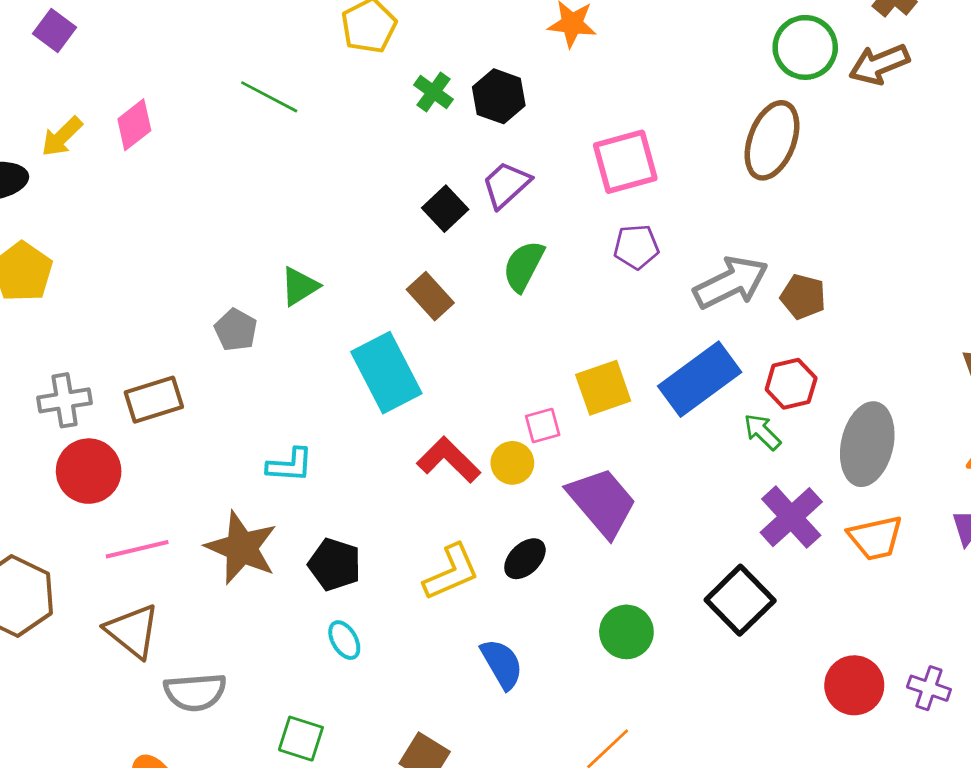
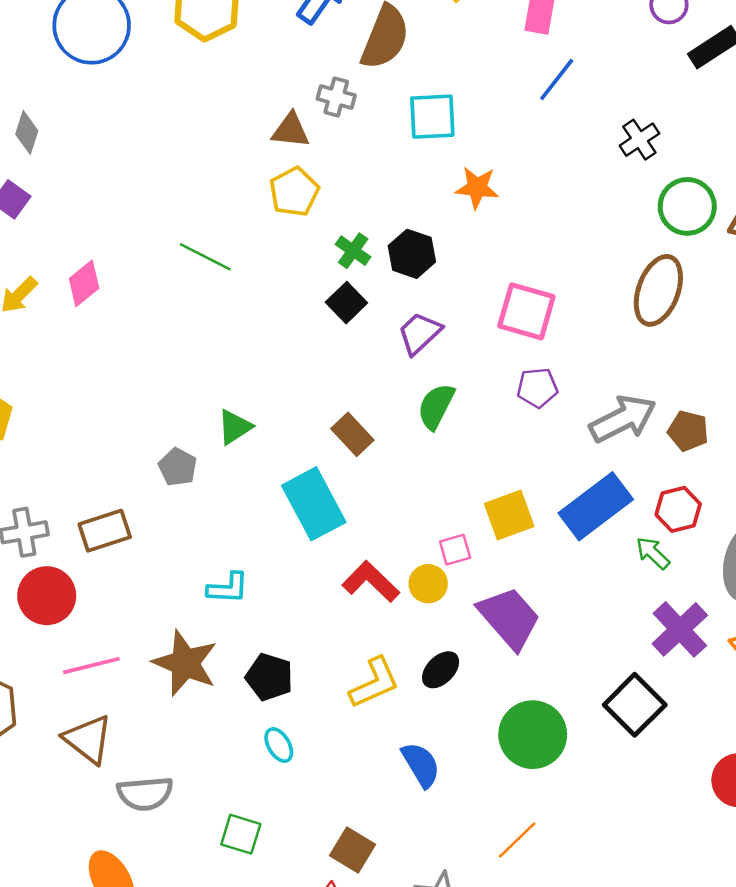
pink square: (625, 162) -> (526, 311), turned 32
black square: (445, 209) -> (346, 303), moved
green circle: (626, 632) -> (533, 735), size x1.4

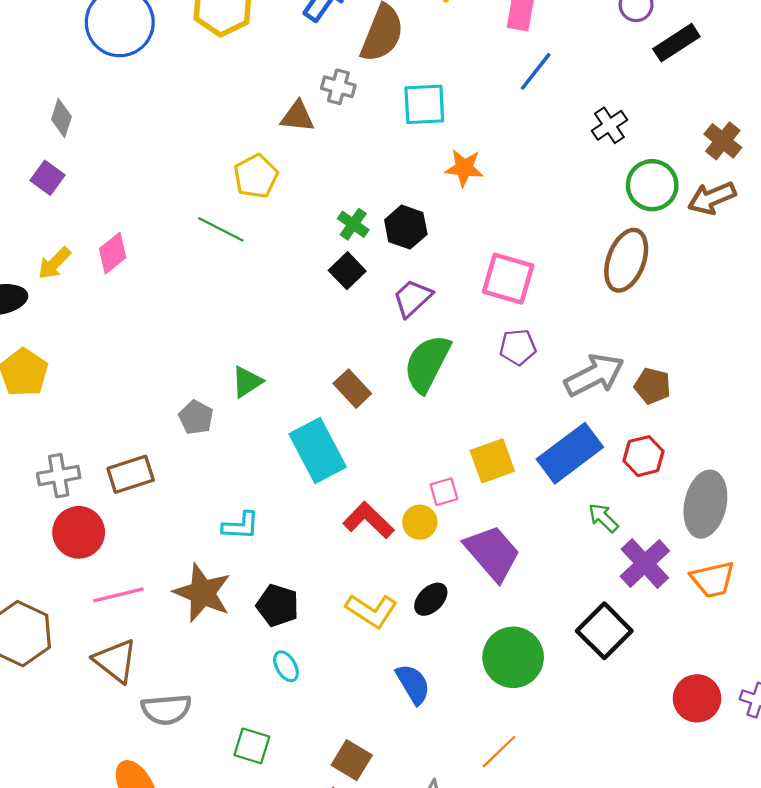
yellow pentagon: (294, 192) -> (256, 176), moved
green semicircle: (436, 406) -> (427, 364), size x1.4
green arrow: (653, 553) -> (603, 518), moved
yellow L-shape: (374, 683) -> (372, 611), turned 57

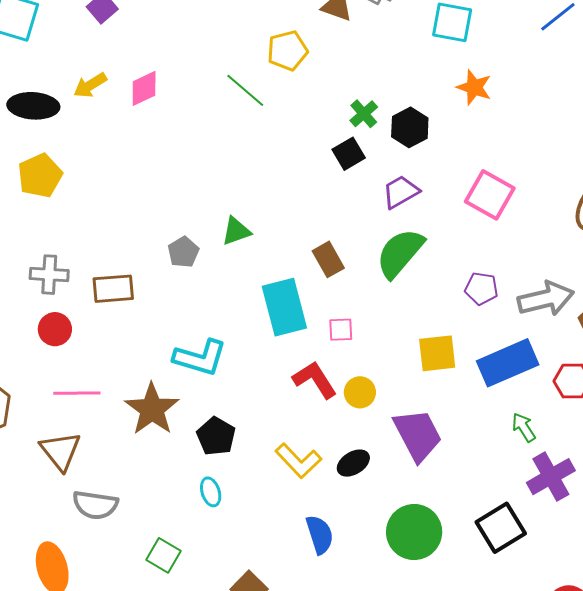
purple pentagon: (518, 347) -> (481, 289), moved
pink square: (444, 492) -> (341, 330), moved
cyan L-shape: (241, 526) -> (200, 358), size x1.5
red circle: (79, 532) -> (55, 329), size x0.7

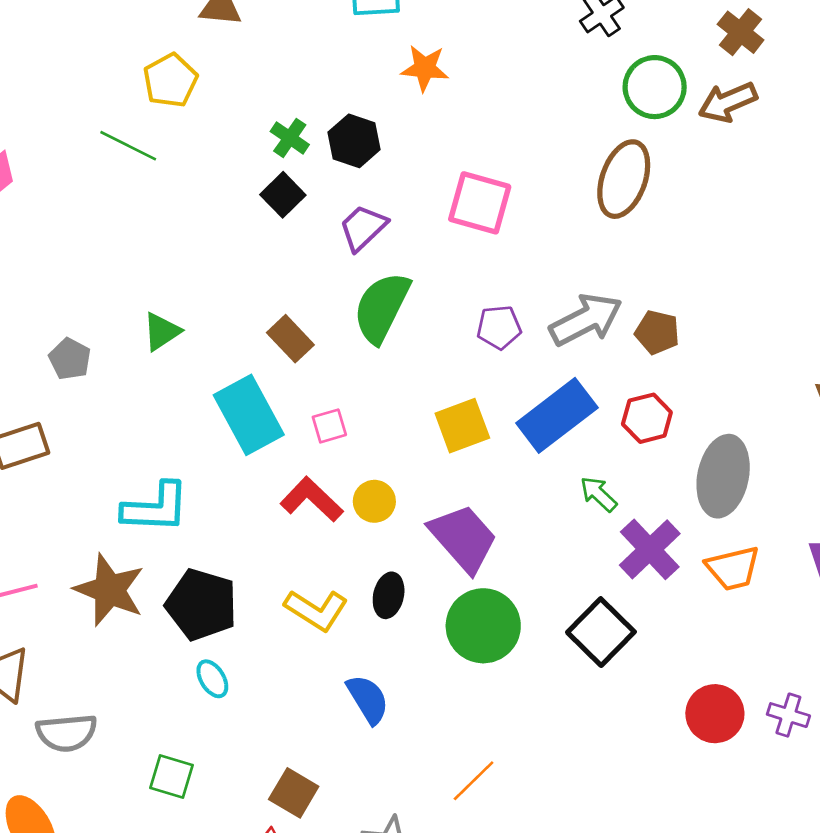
gray pentagon: (183, 252) -> (70, 359), moved
black pentagon: (216, 436) -> (201, 605), size x1.4
black ellipse: (353, 463) -> (389, 595), turned -32
green circle: (414, 532) -> (483, 626), moved

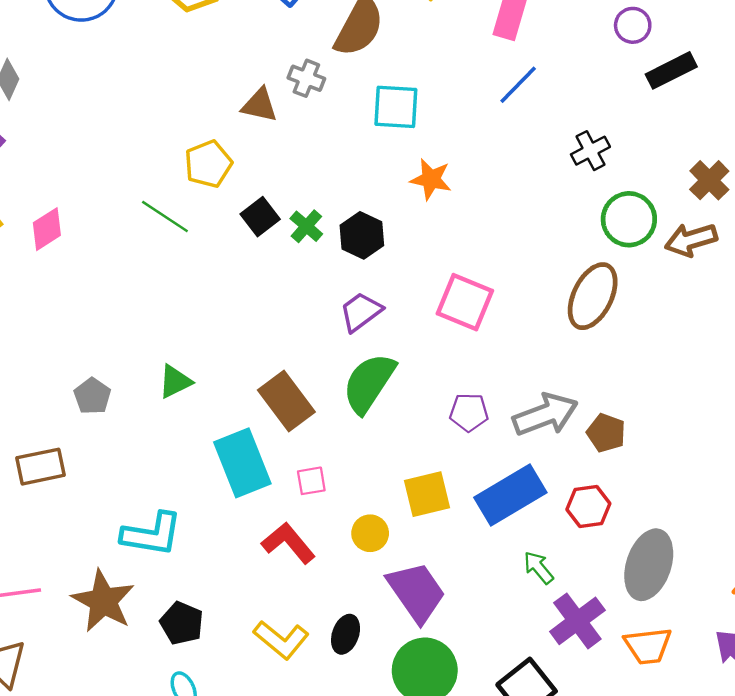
black square: (283, 195) -> (260, 217), moved
brown rectangle: (290, 339) -> (286, 401), size x1.4
yellow circle: (374, 501) -> (370, 533), moved
black pentagon: (201, 605) -> (182, 623), size x0.7

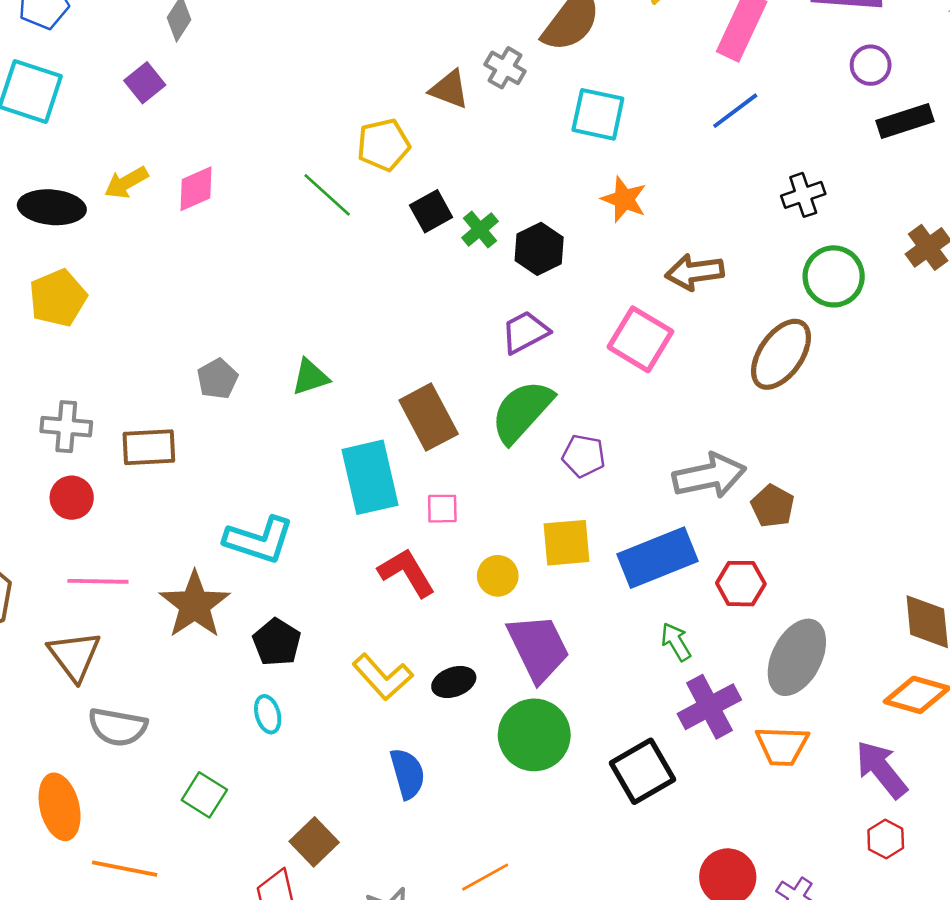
brown arrow: (691, 240) -> (695, 272), moved
purple pentagon: (469, 412) -> (584, 456), moved
black ellipse: (346, 634) -> (454, 682), turned 42

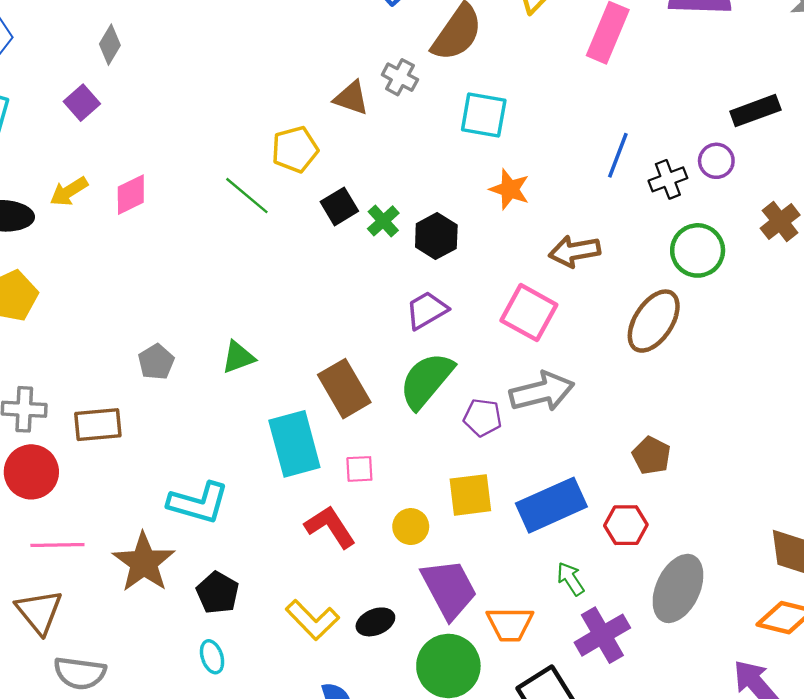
purple circle: (871, 65) -> (716, 161), moved
blue line: (735, 111) -> (618, 155), moved, turned -30
gray arrow: (709, 476) -> (542, 392), moved
red circle: (72, 498) -> (31, 472), size x1.4
orange trapezoid: (782, 746) -> (510, 624), moved

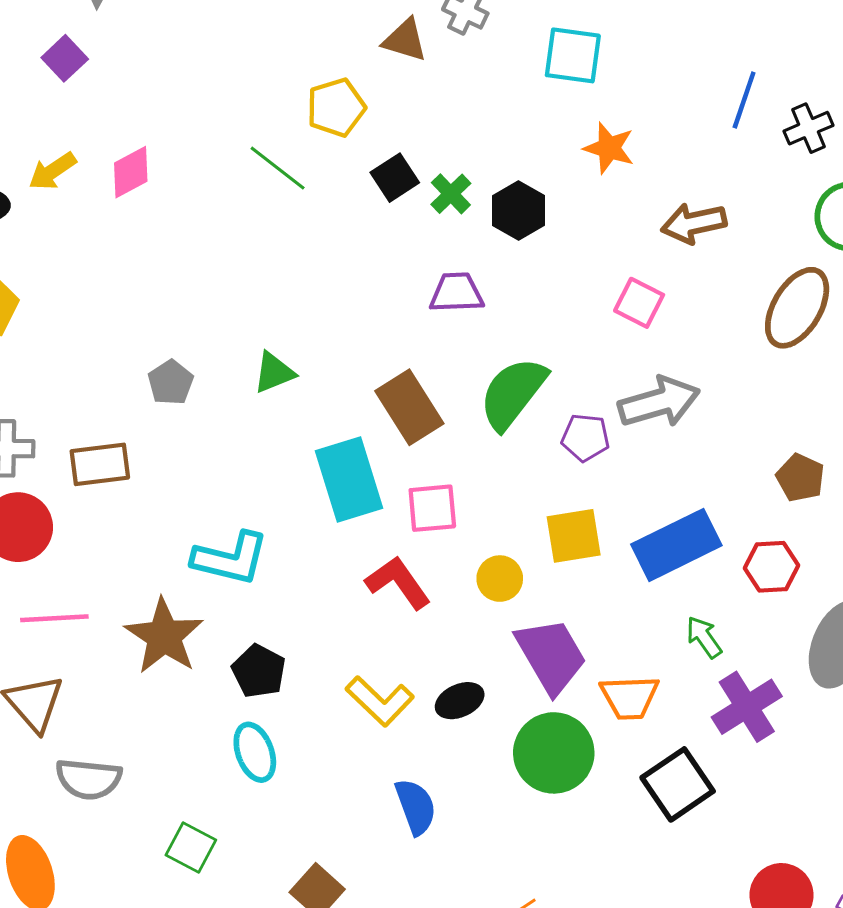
purple trapezoid: (427, 310) -> (456, 293), moved, turned 30
pink square: (529, 313) -> (639, 303), size x0.7
pink square: (359, 469) -> (432, 508), size x1.4
cyan ellipse: (212, 657) -> (255, 752), size x1.4

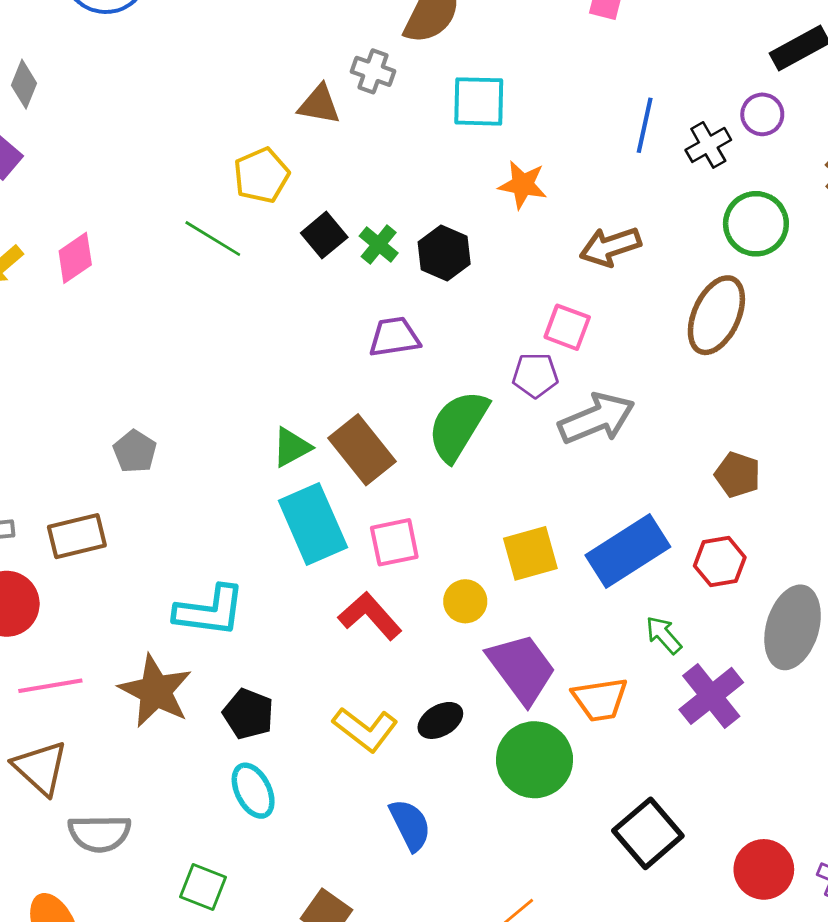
green triangle: (274, 373) -> (292, 447), moved
purple pentagon: (585, 438) -> (535, 375), moved
black square: (678, 784) -> (648, 833), moved

